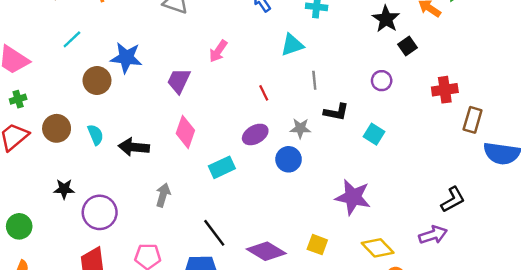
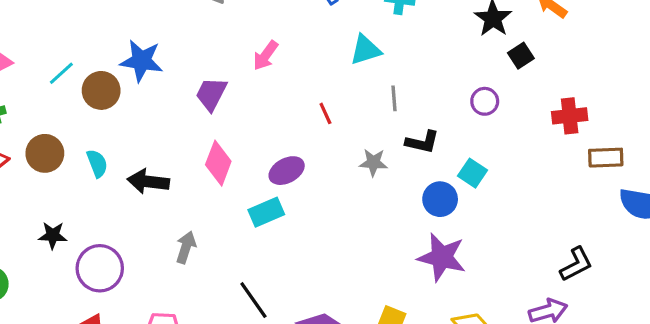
cyan line: (72, 39) -> (61, 73), moved
brown rectangle: (473, 120) -> (606, 158), turned 70
purple ellipse: (255, 134) -> (287, 171), moved
blue circle: (289, 159) -> (440, 199), moved

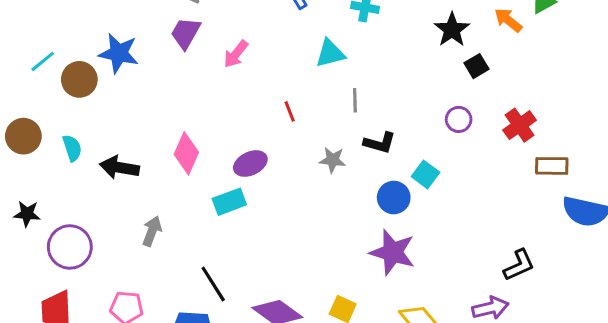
purple trapezoid: (211, 94) -> (186, 33), moved
purple circle: (485, 101) -> (459, 119), moved
red cross: (570, 116) -> (520, 125), turned -32

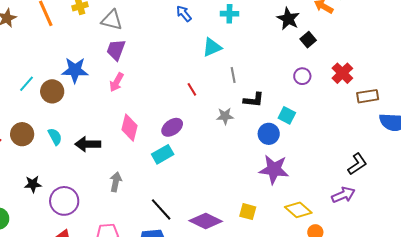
pink arrow: (236, 54) -> (117, 82), moved

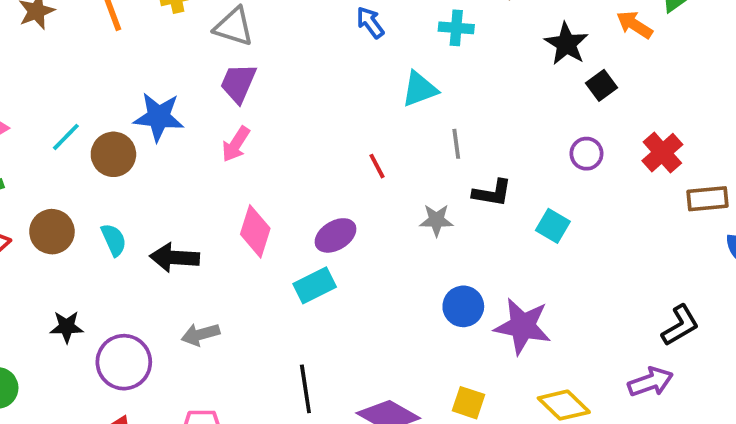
blue circle: (269, 134) -> (463, 306), moved
gray arrow: (116, 182) -> (200, 334), moved, turned -120
black line: (161, 209) -> (305, 389), turned 30

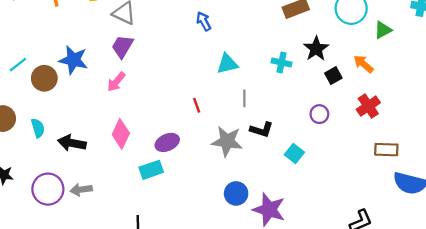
orange arrow: (634, 25) -> (363, 64), moved
cyan cross: (456, 28) -> (282, 62), moved
red cross: (662, 153) -> (368, 106), moved
gray star: (436, 220) -> (227, 141), size x1.6
purple circle: (124, 362) -> (48, 189), moved

